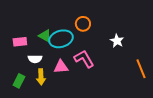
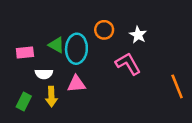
cyan ellipse: (61, 39) -> (76, 49), turned -70
white star: (117, 41) -> (138, 35), moved
pink L-shape: (84, 59) -> (128, 64), moved

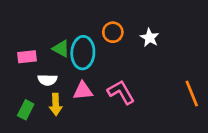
pink L-shape: (128, 64) -> (121, 92), moved

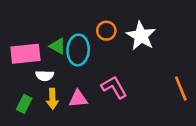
white star: (150, 38) -> (141, 36), size x1.6
pink rectangle: (27, 57) -> (25, 54), size x1.6
pink triangle: (83, 91) -> (78, 99), moved

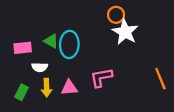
orange circle: (106, 31) -> (116, 15), moved
pink rectangle: (25, 54) -> (23, 48), size x0.7
pink L-shape: (114, 87) -> (101, 77), turned -70

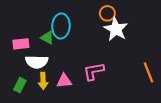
cyan ellipse: (69, 44) -> (61, 26), moved
white semicircle: (40, 67) -> (37, 62), size x1.5

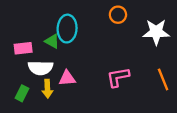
white star: (116, 29) -> (156, 32), moved, turned -30
pink L-shape: (94, 71) -> (118, 77), moved
pink triangle: (64, 81) -> (67, 78), moved

